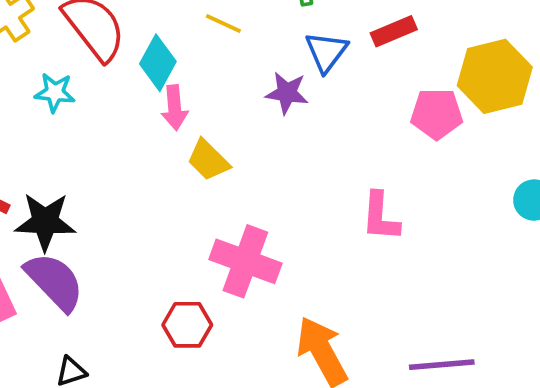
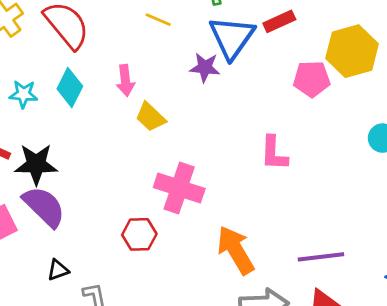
blue triangle: (326, 52) -> (232, 37), size x1.5
cyan diamond: (158, 63) -> (70, 87), moved
cyan star: (55, 92) -> (23, 94), moved

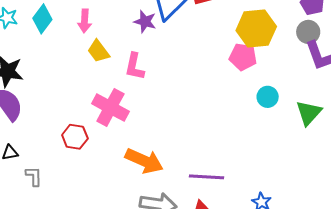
pink pentagon: (312, 79) -> (243, 57), moved
pink L-shape: (274, 153) -> (135, 67), moved
orange arrow: (236, 250) -> (144, 161), turned 135

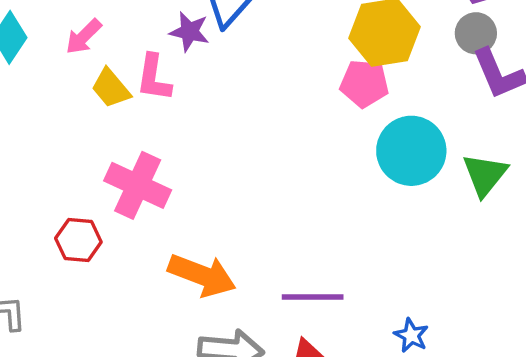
pink arrow: (85, 21) -> (84, 37), turned 45
pink L-shape: (135, 67) -> (154, 78), moved
cyan circle: (268, 97) -> (411, 151), size x1.8

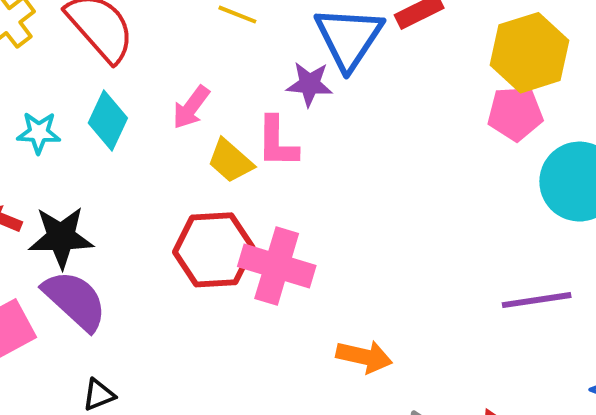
red hexagon: (78, 240) -> (214, 250), moved, size x1.5
orange arrow: (202, 275) -> (364, 357), size x0.7
purple line: (313, 297) -> (537, 300), moved

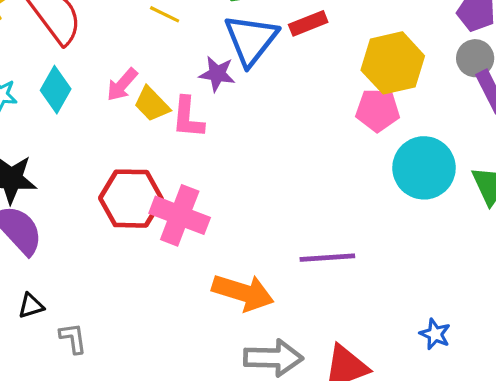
yellow trapezoid: (230, 161) -> (152, 104), moved
purple line: (537, 300) -> (327, 258), moved
orange arrow: (364, 357) -> (243, 292), size x1.4

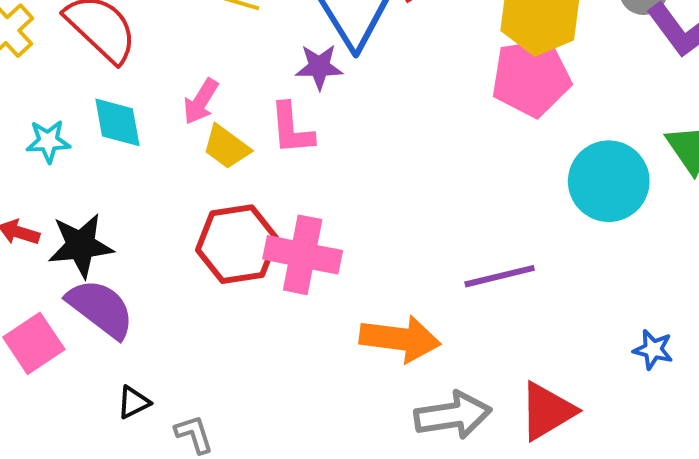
cyan diamond: (56, 90) -> (117, 122), turned -30
yellow trapezoid: (152, 104) -> (226, 147), moved
pink pentagon: (378, 110) -> (531, 78), size x1.4
cyan circle: (424, 168) -> (609, 181), moved

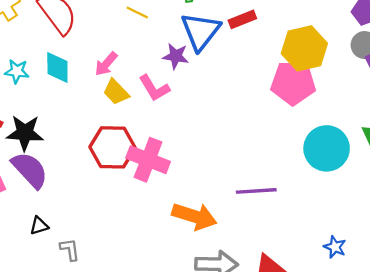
pink L-shape: (292, 129) -> (154, 88), turned -36

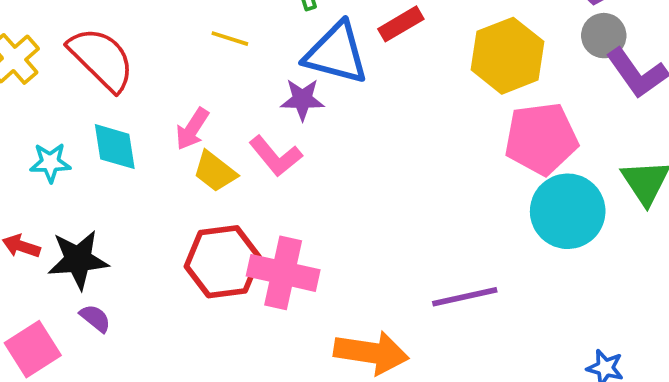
blue triangle: (201, 31) -> (336, 53), turned -45
pink pentagon: (293, 83) -> (541, 139), moved
purple semicircle: (30, 170) -> (95, 318), size x0.5

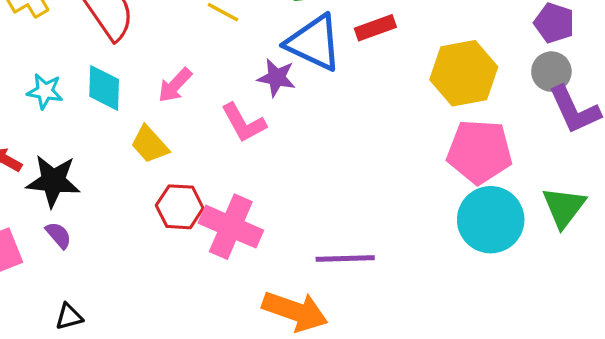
yellow trapezoid: (215, 172) -> (150, 144), moved
red hexagon: (223, 262) -> (180, 207), size x0.7
purple line: (465, 297) -> (345, 258), moved

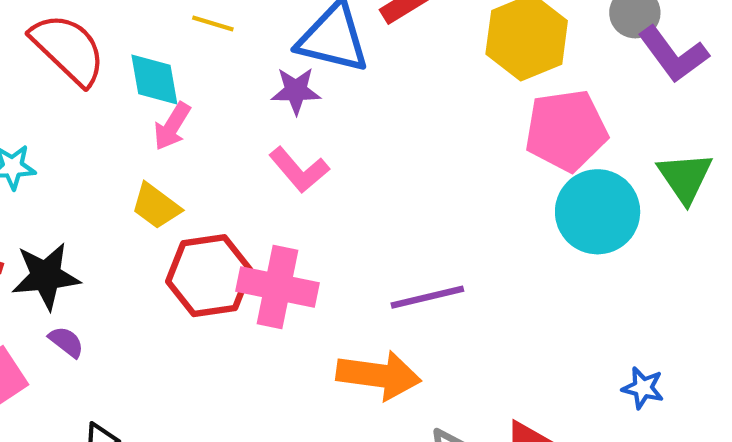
cyan diamond: (104, 88) -> (154, 79), moved
pink L-shape: (244, 123) -> (299, 170), moved
red hexagon: (180, 207) -> (209, 276), size x1.4

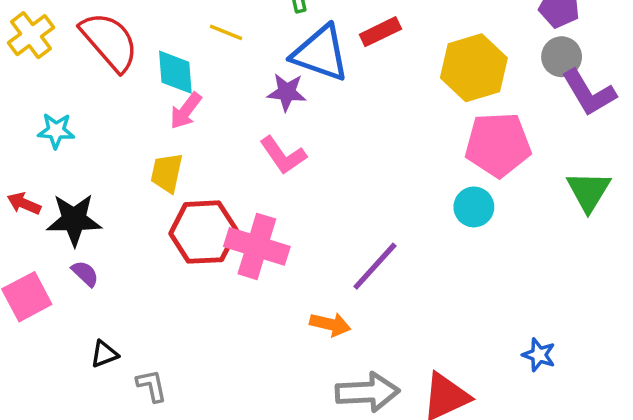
yellow trapezoid: (156, 206) -> (167, 173), turned 60
cyan circle: (598, 212) -> (474, 207), moved, size x0.6
purple line: (427, 297) -> (375, 266), turned -40
orange arrow: (379, 375) -> (330, 324), size x0.6

